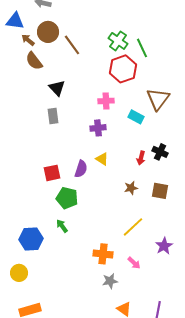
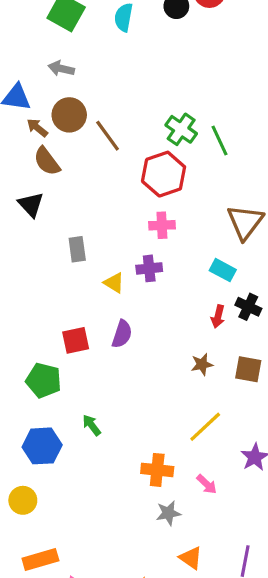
red hexagon: (123, 69) -> (164, 174), moved
black triangle: (57, 88) -> (31, 204), moved
cyan rectangle: (136, 117) -> (223, 270), moved
yellow triangle: (102, 159) -> (114, 283), moved
green pentagon: (67, 198) -> (44, 380), moved

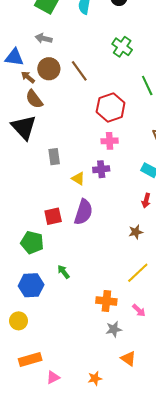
green cross: (181, 129) -> (122, 47), moved
brown line: (108, 136) -> (79, 71), moved
black triangle: (31, 204) -> (24, 127), size x1.5
purple semicircle: (122, 334) -> (83, 212), size x1.4

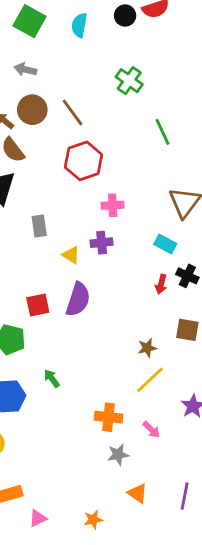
red hexagon: (111, 107) -> (84, 161), moved
brown star: (136, 232) -> (147, 348), moved

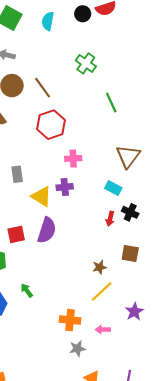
yellow triangle: (71, 255) -> (41, 196), size x1.5
pink arrow: (151, 430) -> (103, 330), turned 136

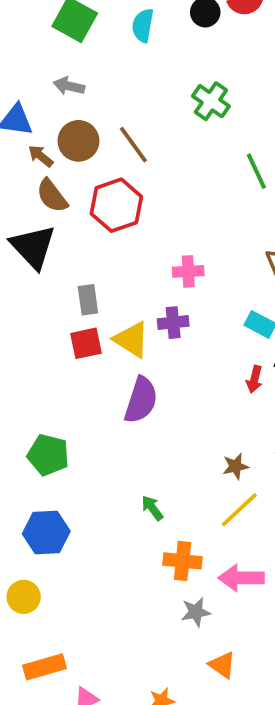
red hexagon: (51, 125) -> (116, 205), moved
red square: (16, 234) -> (86, 343), moved
green arrow: (27, 290) -> (152, 508), moved
pink arrow: (103, 330) -> (241, 578), size x1.6

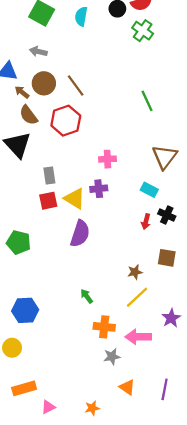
green cross: (211, 101) -> (143, 31), moved
green pentagon: (48, 455) -> (19, 242), moved

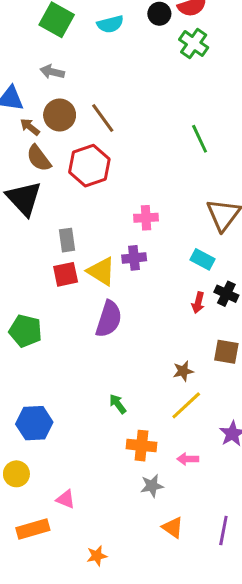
cyan semicircle: (81, 16) -> (110, 24), turned -114
pink arrow: (138, 337) -> (188, 459), size x0.6
pink triangle: (48, 407) -> (66, 499), moved, turned 48
orange star: (92, 408) -> (97, 556), moved

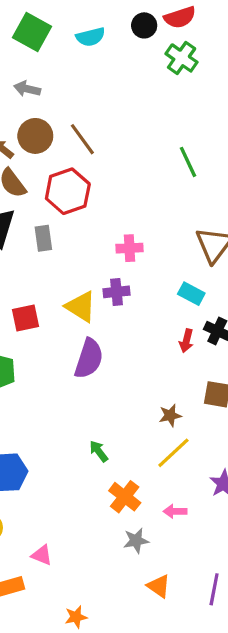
gray rectangle: (67, 240) -> (43, 238), moved
red square: (66, 274) -> (26, 318), moved
orange cross: (142, 446) -> (125, 497), turned 32

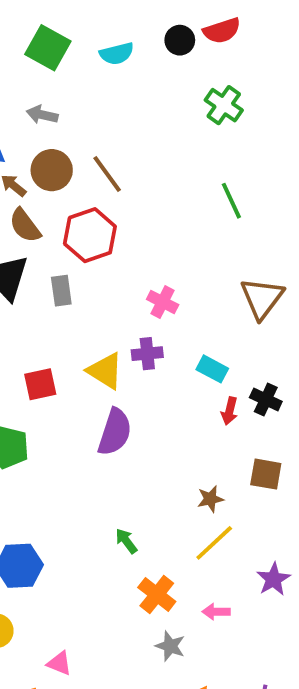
green cross: (182, 58) -> (224, 105), moved
pink cross: (130, 248) -> (163, 302), turned 30
cyan rectangle: (191, 294) -> (212, 369), moved
gray star: (136, 541) -> (170, 646), turned 30

